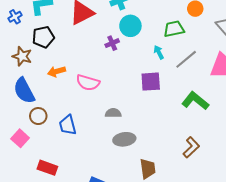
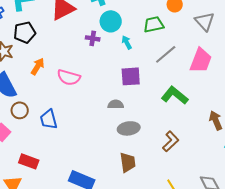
purple cross: (112, 43) -> (93, 38), turned 32
cyan arrow: (159, 52) -> (127, 42), moved
orange arrow: (56, 71) -> (38, 66), turned 138
gray semicircle: (113, 113) -> (116, 104), moved
gray ellipse: (124, 139) -> (129, 128), moved

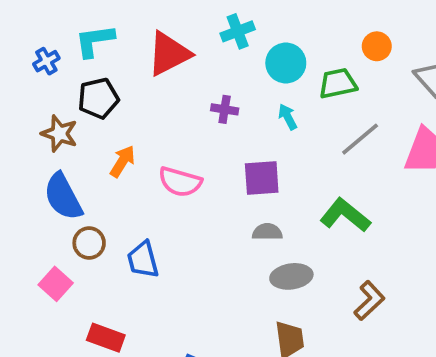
cyan circle: (111, 21) -> (286, 63), moved
purple square: (131, 76) -> (262, 178), moved
green L-shape: (175, 95) -> (345, 215), moved

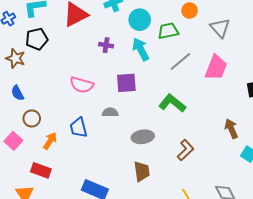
cyan arrow: (288, 117) -> (141, 49), size x1.6
orange arrow: (122, 161) -> (50, 141), moved
blue semicircle: (63, 197) -> (17, 93), size x0.6
gray semicircle: (267, 232) -> (110, 112), moved
blue trapezoid: (143, 260) -> (79, 128), moved

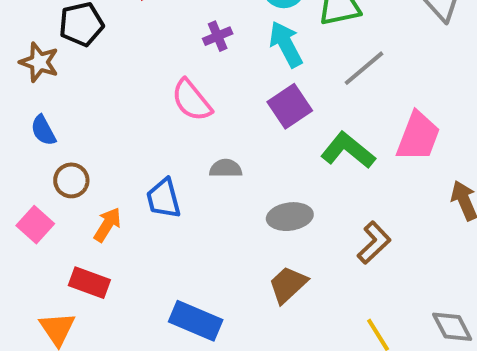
purple cross: (106, 45) -> (218, 36), turned -32
pink trapezoid: (216, 68) -> (418, 136), moved
purple square: (126, 83) -> (290, 106), moved, turned -30
pink semicircle: (82, 85) -> (192, 100), moved, turned 35
brown trapezoid: (142, 171) -> (288, 285), turned -125

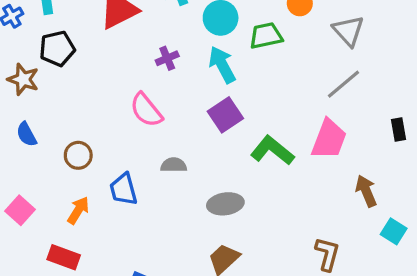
gray line: (364, 68) -> (343, 84), moved
brown circle: (71, 180) -> (78, 155), moved
brown L-shape: (374, 243) -> (327, 254), moved, turned -32

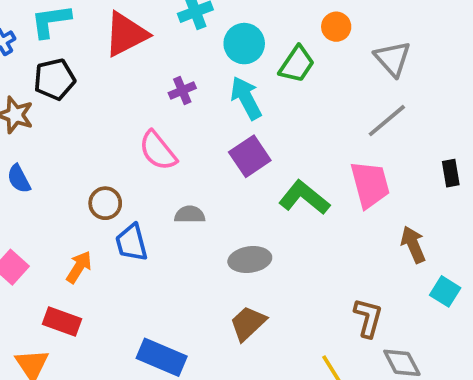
green trapezoid: (266, 36) -> (297, 64), turned 136
pink trapezoid: (329, 139) -> (370, 184), turned -36
brown circle: (78, 155) -> (105, 203), moved

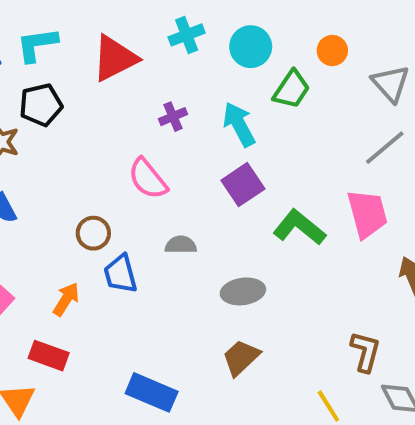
cyan circle: (244, 44) -> (251, 47), moved

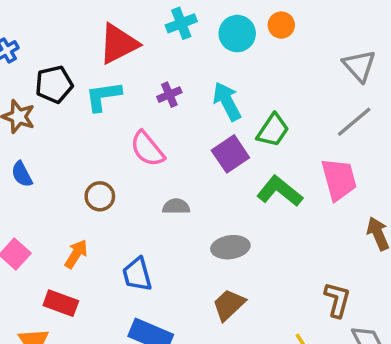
cyan L-shape: (37, 45) -> (103, 96), moved
orange circle: (332, 51) -> (281, 25), moved
green trapezoid: (291, 89) -> (273, 130), moved
blue trapezoid: (121, 274) -> (137, 274), moved

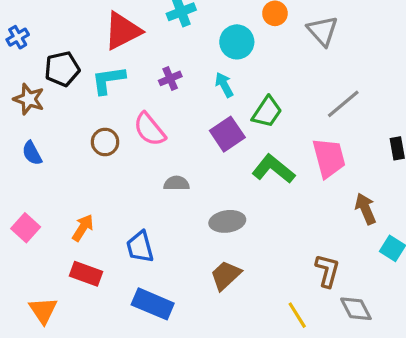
cyan circle: (237, 34) -> (237, 42), moved
gray triangle: (359, 66) -> (323, 31), moved
cyan arrow: (227, 101) -> (224, 85), size x0.7
brown circle: (100, 196) -> (105, 142), moved
red rectangle: (61, 303) -> (86, 274), moved

